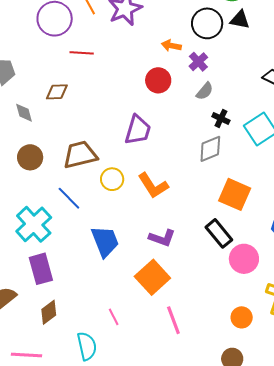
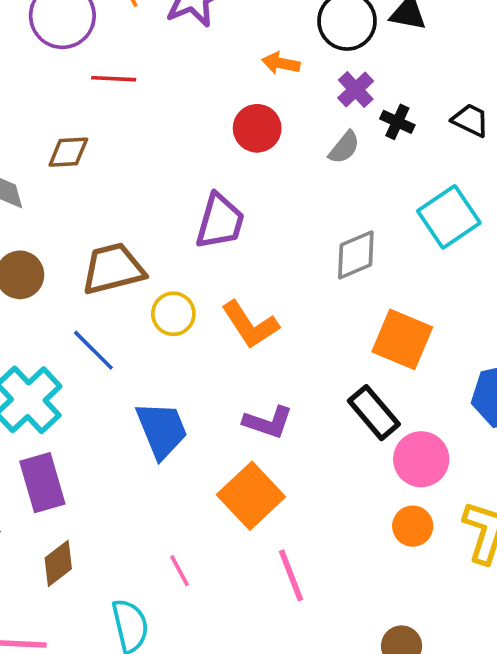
purple cross: (198, 62) -> (356, 90), moved
black cross: (221, 118) -> (397, 122), moved
orange circle: (242, 317) -> (413, 526), moved

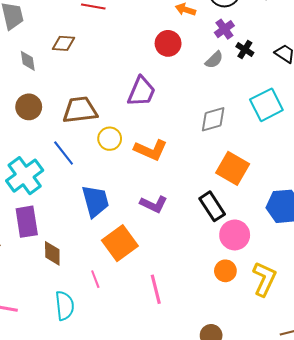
orange L-shape: (250, 325) -> (151, 150), turned -40
orange square: (251, 496) -> (120, 243), moved
brown diamond: (58, 563) -> (52, 253), moved, turned -60

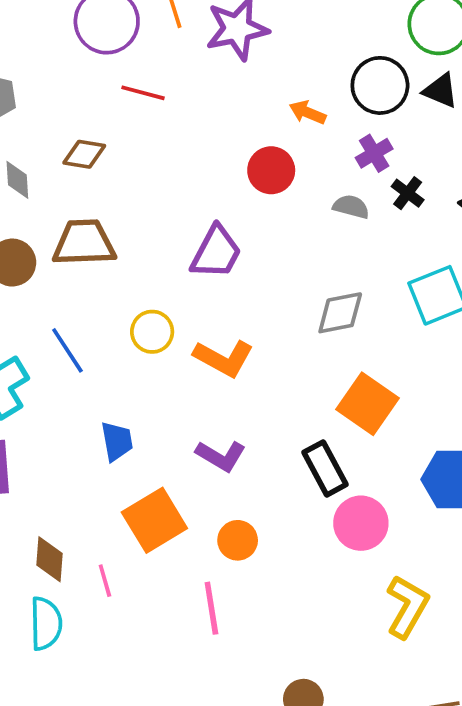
gray semicircle: (214, 60) -> (351, 207), turned -126
brown trapezoid: (80, 110) -> (84, 243), moved
blue trapezoid: (95, 201) -> (117, 441), size x0.7
brown diamond: (52, 253) -> (50, 559), moved
orange circle: (225, 271) -> (238, 540), moved

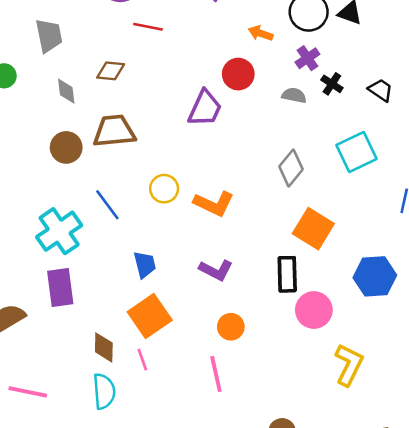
purple trapezoid: (216, 252) -> (205, 108), moved
gray diamond: (340, 313) -> (291, 168), turned -36
black rectangle: (325, 468) -> (287, 274), turned 30
orange square: (154, 520) -> (150, 316), moved

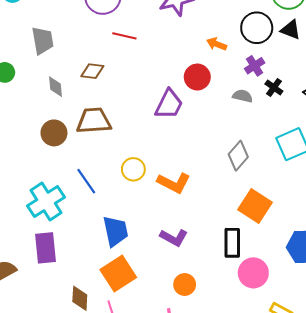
blue trapezoid: (145, 265) -> (115, 231), size x1.4

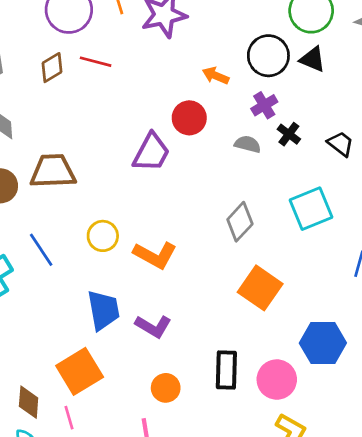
brown diamond: (92, 71) -> (52, 68), moved, turned -40
blue trapezoid: (115, 231) -> (103, 310), moved
black rectangle: (232, 243) -> (226, 370), moved
pink circle: (253, 273) -> (277, 380), moved

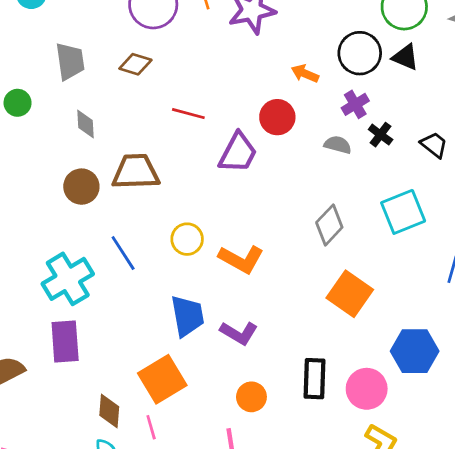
red line: (96, 62) -> (188, 114), moved
brown diamond: (52, 68) -> (135, 64), turned 48

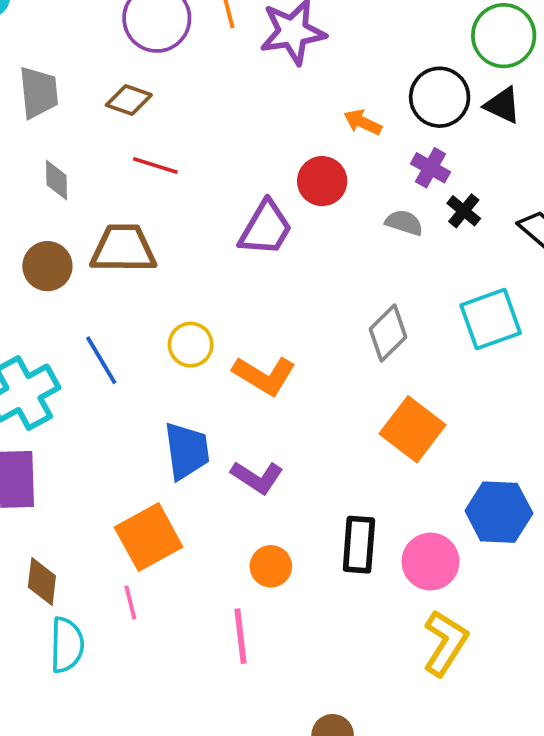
purple cross: (355, 104) -> (431, 168), turned -32
red line: (188, 114) -> (155, 166), moved
brown diamond: (109, 411) -> (42, 582), moved

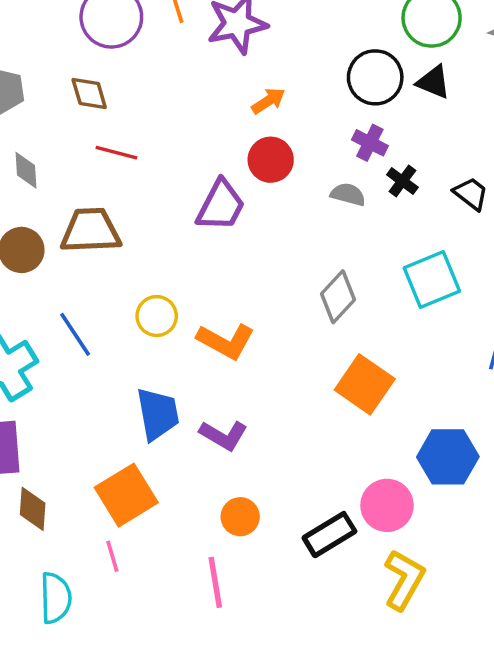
brown diamond: (129, 100) -> (89, 93), turned 57
orange arrow: (363, 122) -> (268, 101), moved, turned 124
black rectangle: (359, 545) -> (329, 535), moved, turned 57
brown diamond: (42, 582) -> (33, 509), moved

